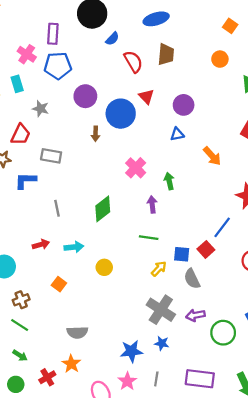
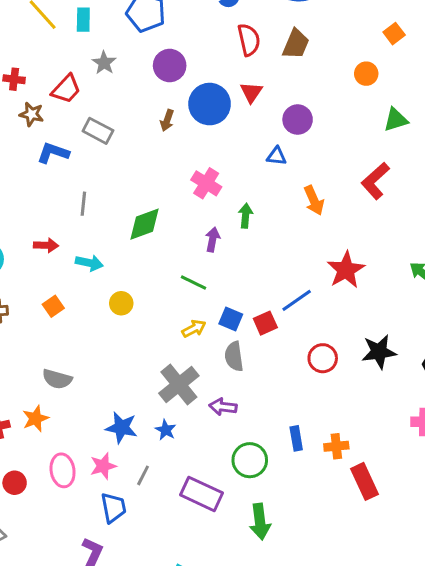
pink cross: (136, 168) -> (206, 183), turned -30
green circle: (223, 333) -> (250, 460), moved

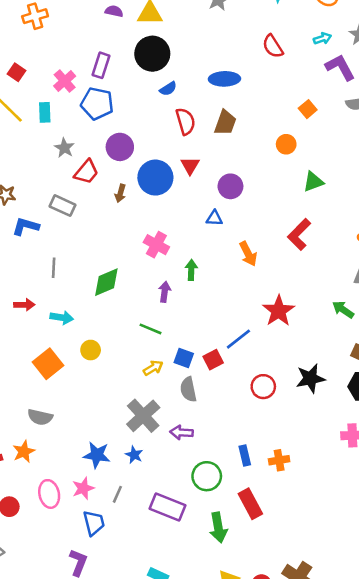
red trapezoid: (66, 89) -> (86, 172), moved
orange square: (53, 306) -> (48, 364), moved, size x1.6
red rectangle: (365, 481) -> (250, 504), moved

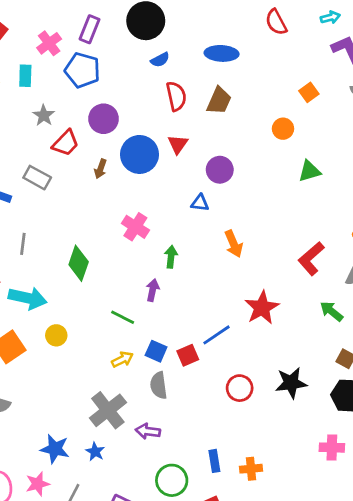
red L-shape: (299, 234) -> (311, 259), moved
green diamond: (106, 282) -> (79, 263), turned -52
purple arrow: (165, 292) -> (153, 290), moved
cyan arrow: (62, 318) -> (28, 298), size x1.5

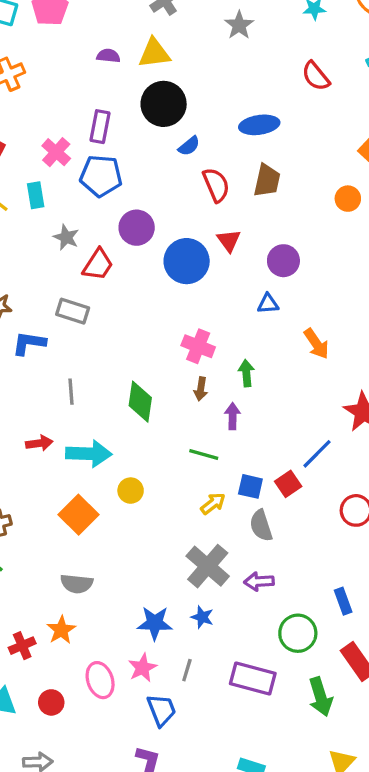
brown arrow: (100, 169) -> (201, 389), moved

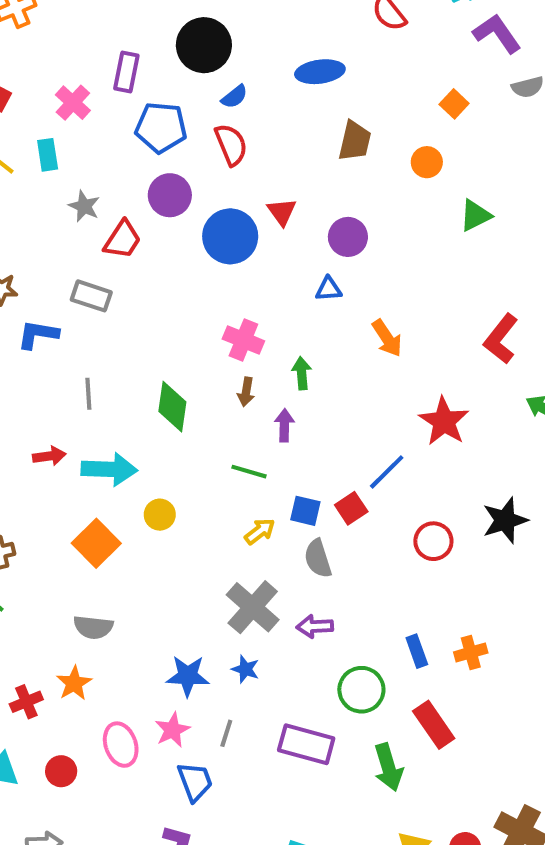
blue pentagon: (101, 176) -> (161, 127), moved
brown trapezoid: (267, 181) -> (355, 141), moved
red semicircle: (216, 185) -> (231, 145), moved

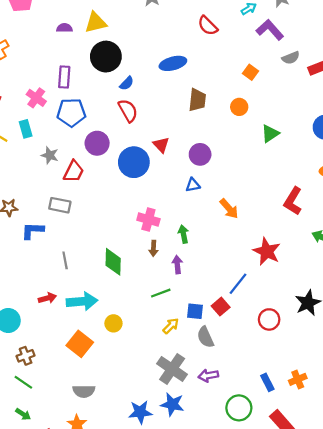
blue pentagon: (161, 127) -> (71, 113), moved
green line: (249, 472) -> (161, 293), turned -30
blue star: (245, 669) -> (172, 404), size x1.5

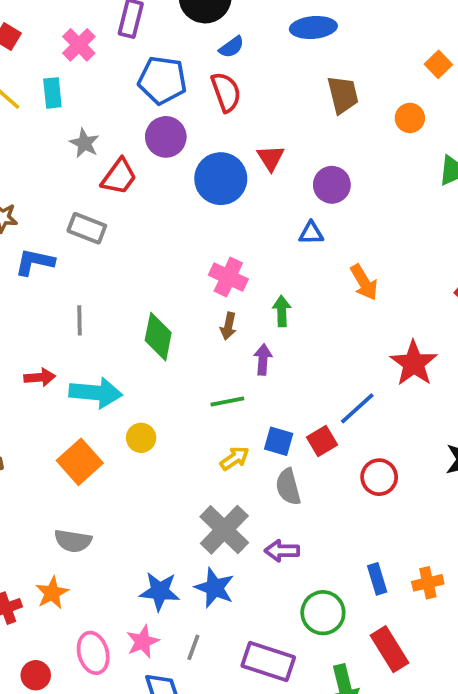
brown trapezoid: (197, 100) -> (343, 95), turned -30
blue pentagon: (71, 113) -> (162, 80), moved
red circle: (269, 319) -> (379, 477), moved

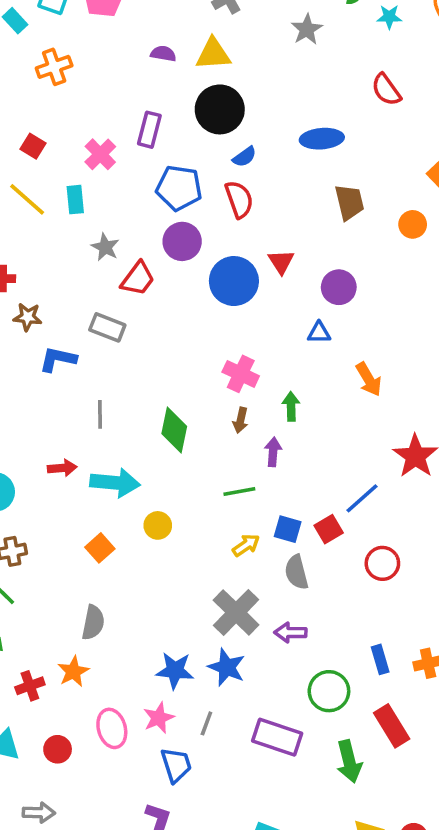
orange square: (80, 462) -> (100, 548), size x0.7
gray semicircle: (73, 541) -> (93, 623), turned -88

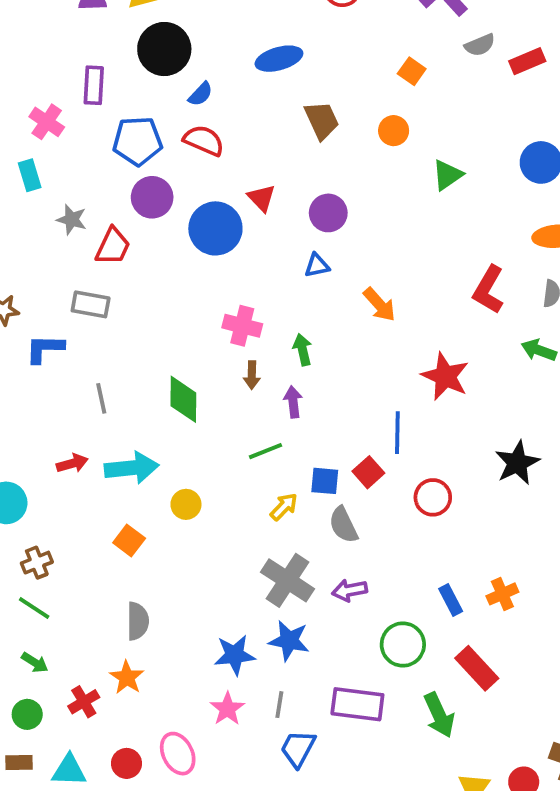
red semicircle: (239, 199) -> (204, 140), turned -36
blue line: (362, 498) -> (397, 433), turned -36
pink ellipse: (112, 728) -> (178, 754), moved
blue trapezoid: (176, 765) -> (298, 749), moved, turned -123

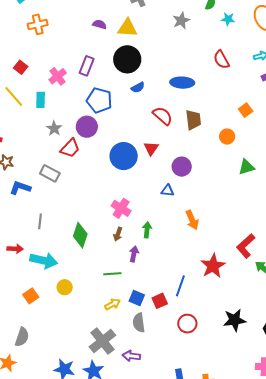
red semicircle: (204, 140) -> (163, 116), moved
purple circle: (152, 197) -> (87, 127), moved
red L-shape: (488, 290) -> (246, 246), moved

